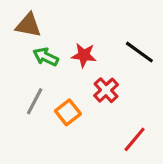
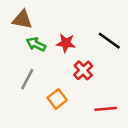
orange square: (68, 112) -> (57, 99), moved
red line: (135, 139) -> (106, 109), turned 45

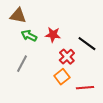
black line: (109, 41) -> (87, 44), moved
orange square: (57, 99) -> (62, 77), moved

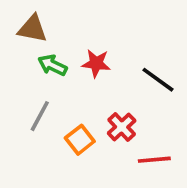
red cross: (67, 57) -> (122, 127), moved
orange square: (62, 77) -> (80, 140), moved

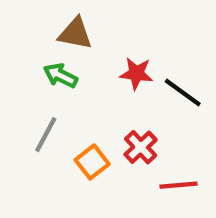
brown triangle: (33, 29) -> (75, 33), moved
red star: (96, 63) -> (136, 73), moved

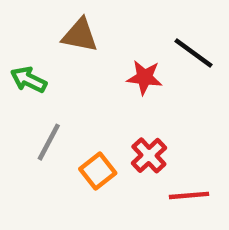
green arrow: (61, 76) -> (29, 80), moved
black line: (183, 92) -> (193, 53), moved

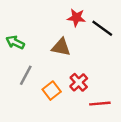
brown triangle: (80, 35) -> (61, 47), moved
red star: (144, 77) -> (76, 18), moved

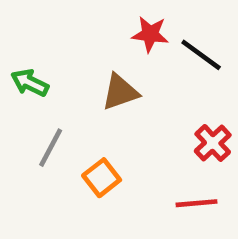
brown triangle: (61, 47) -> (120, 92), turned -30
red cross: (79, 82) -> (213, 143), moved

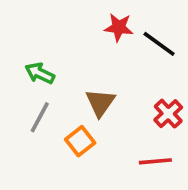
green arrow: (30, 83) -> (40, 73), moved
brown triangle: (120, 92) -> (100, 103), moved, turned -36

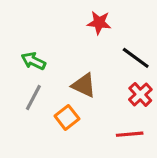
black line: (159, 44) -> (136, 58), moved
brown triangle: (100, 103) -> (84, 85), turned -40

